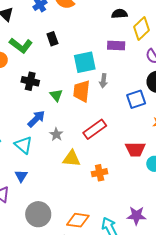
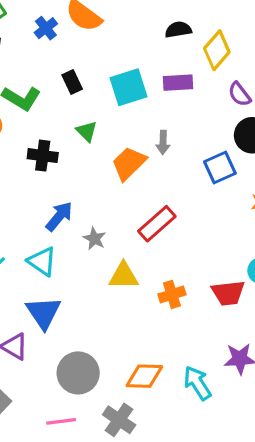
cyan square: (85, 62) -> (129, 87), moved
orange trapezoid: (82, 91) -> (129, 163), turned 45
green triangle: (56, 95) -> (87, 131), moved
red trapezoid: (135, 149) -> (228, 293), moved
blue triangle: (21, 176) -> (43, 313), size x1.6

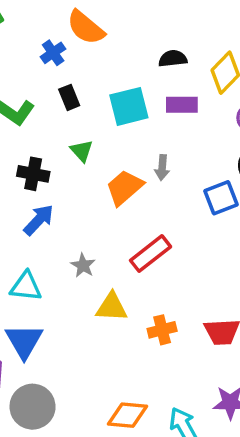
blue cross: (46, 28) -> (53, 53), moved
black semicircle: (178, 30) -> (173, 59), moved
blue arrow: (59, 216) -> (39, 220), moved
cyan triangle: (42, 261) -> (26, 286), turned -32
gray circle: (78, 373) -> (33, 407), moved

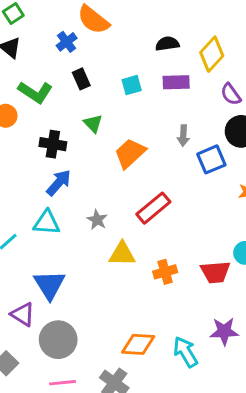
cyan square: (129, 106) -> (132, 85), size x0.6
gray arrow: (162, 168) -> (183, 136), moved
cyan triangle: (26, 286) -> (47, 223), moved

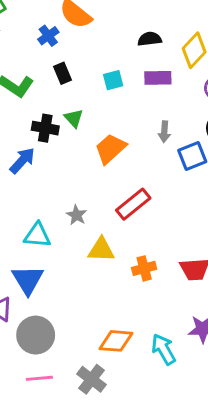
black cross: (53, 144) -> (45, 128), moved
blue arrow: (59, 183) -> (22, 160), moved
cyan triangle: (47, 223) -> (37, 235), moved

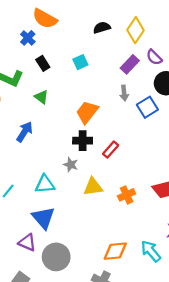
purple rectangle: (158, 78) -> (130, 64), moved, turned -36
green triangle: (74, 118) -> (41, 97), moved
black cross: (45, 128) -> (83, 141), moved
red rectangle: (133, 204) -> (111, 150), size x0.7

